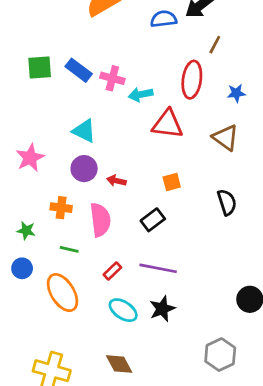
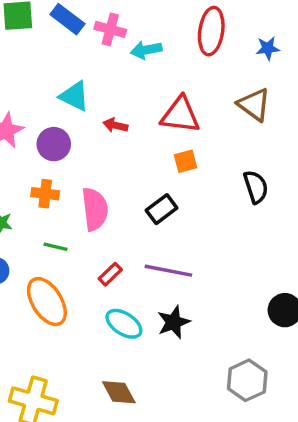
red triangle: (168, 124) -> (180, 115), moved
purple circle: (84, 169) -> (54, 144), moved
red arrow: (116, 181) -> (115, 125), moved

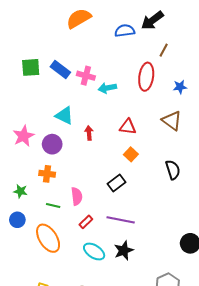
red triangle: (180, 115) -> (128, 127), size x0.7
red arrow: (115, 125) -> (89, 133), turned 72
orange square: (186, 161) -> (131, 154), turned -32
pink semicircle: (95, 209) -> (77, 196), moved, size x0.7

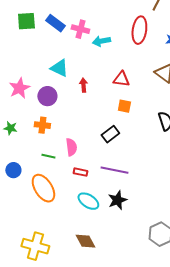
orange square: (131, 154) -> (124, 106), turned -32
green star: (20, 191) -> (10, 128), moved
red rectangle: (86, 222) -> (80, 172), turned 56

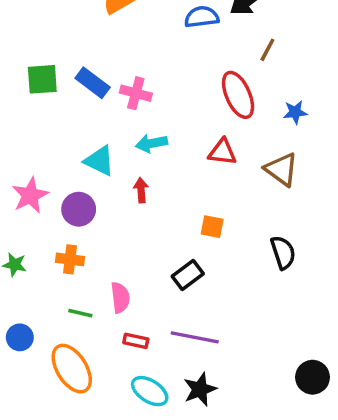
red ellipse: (139, 30) -> (238, 95), turned -32
cyan arrow: (101, 41) -> (151, 143), moved
red triangle: (121, 79) -> (222, 152), moved

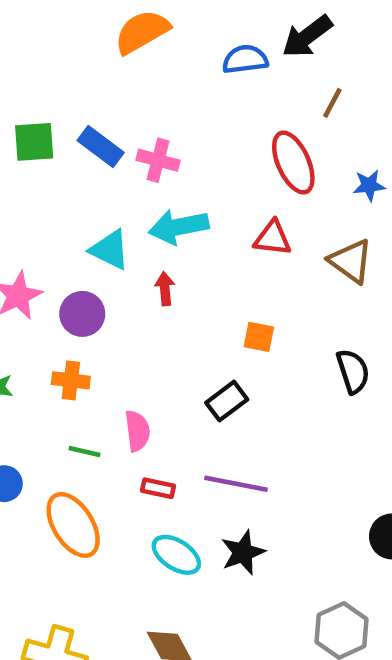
cyan arrow: (151, 143) -> (179, 227), size x1.4

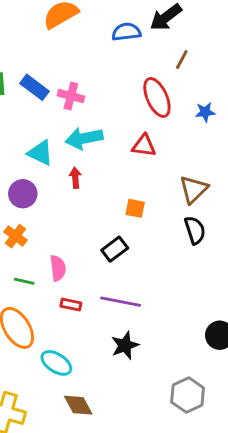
brown triangle: (351, 261) -> (193, 189), moved, turned 40
orange cross: (71, 380) -> (16, 236), turned 30
cyan ellipse: (176, 555) -> (56, 363), moved

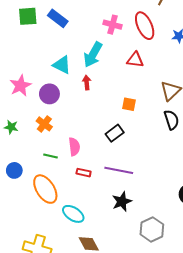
pink cross: (71, 96) -> (113, 25), moved
cyan arrow: (84, 138) -> (93, 55), turned -50
gray hexagon: (188, 395) -> (152, 229), moved

